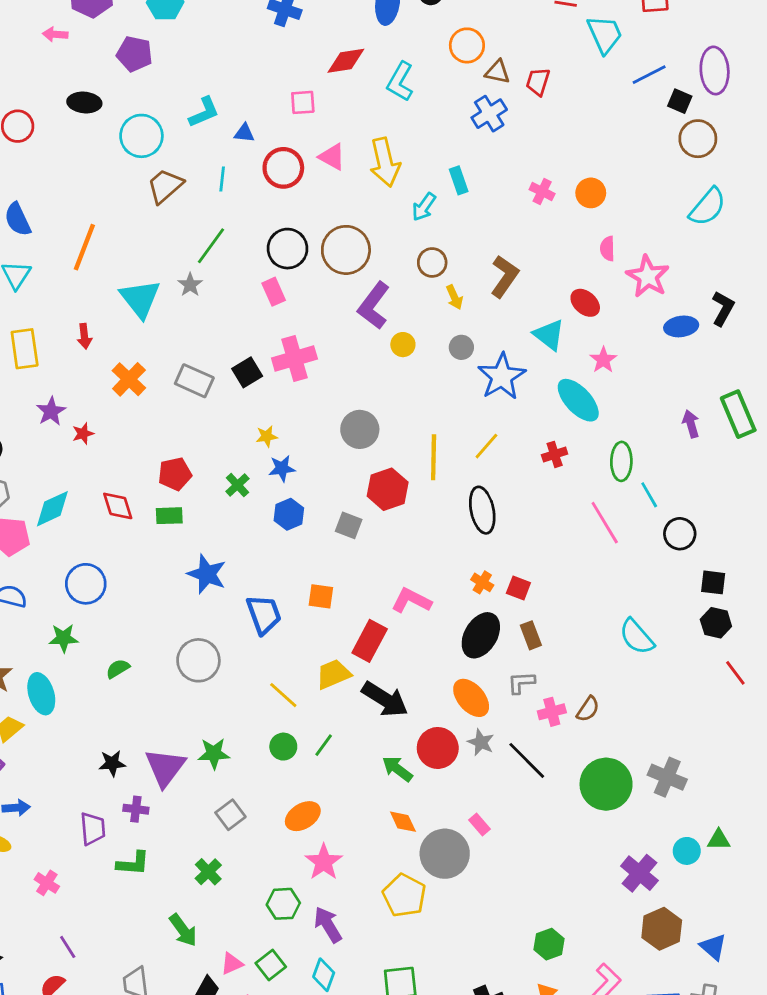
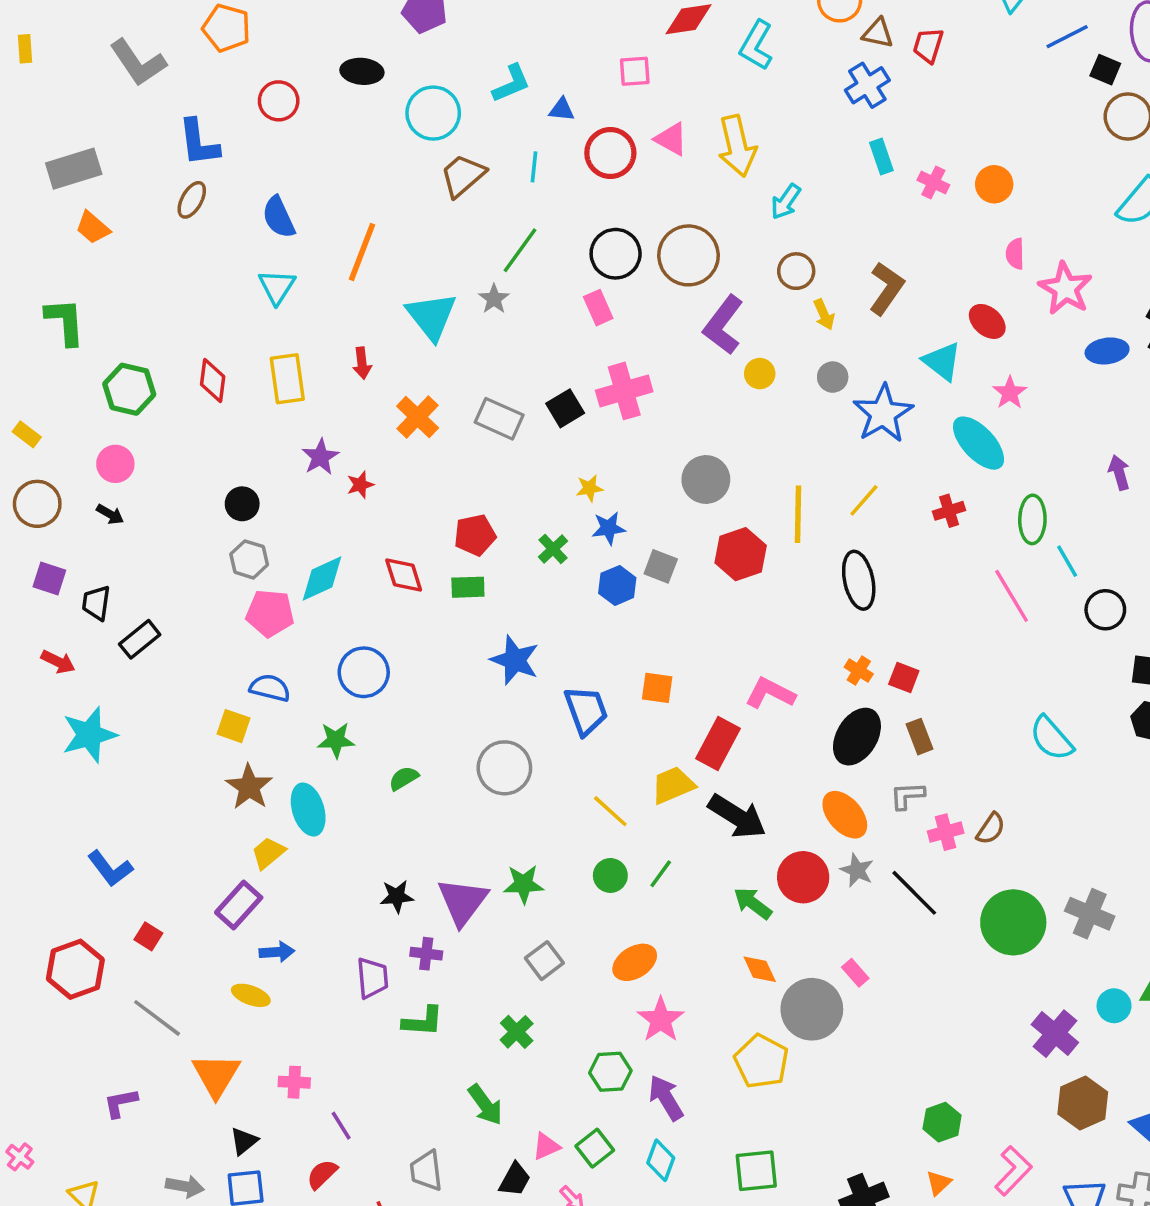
cyan rectangle: (459, 180) -> (881, 156), moved
gray square: (349, 525) -> (661, 566), moved
pink cross: (47, 883) -> (294, 1082), moved, turned -30

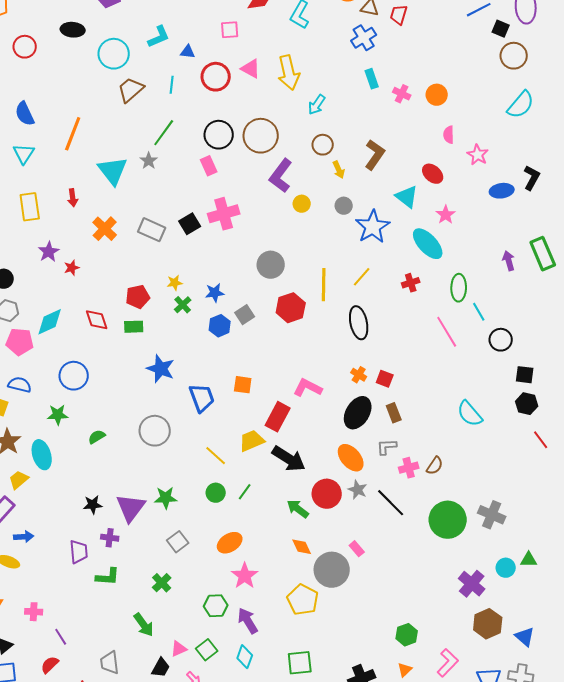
pink star: (1065, 288) -> (478, 155), size x0.7
yellow star: (590, 488) -> (175, 283), moved
gray square: (661, 566) -> (245, 315), turned 36

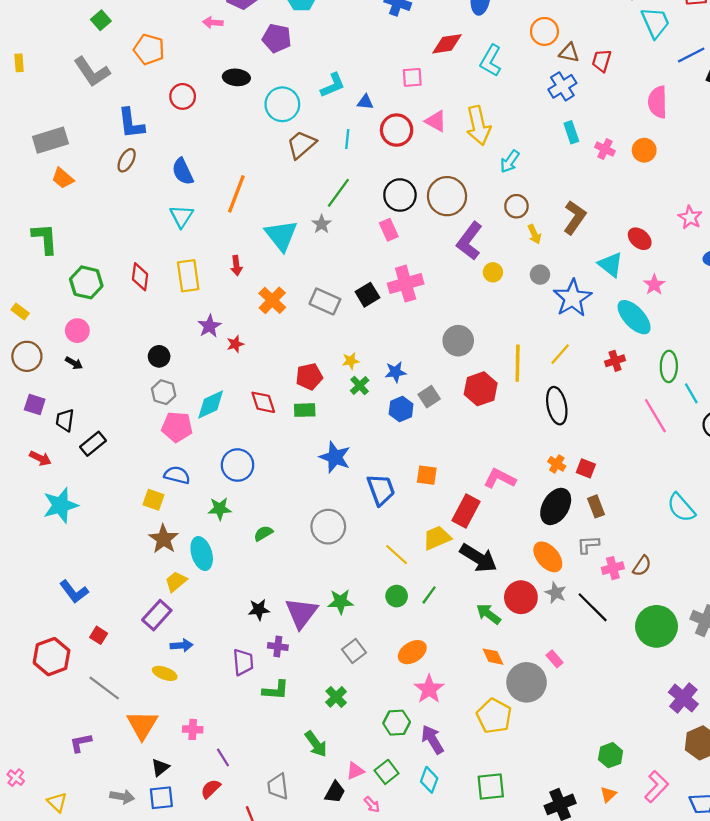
pink semicircle: (449, 135) -> (658, 102), moved, size x1.6

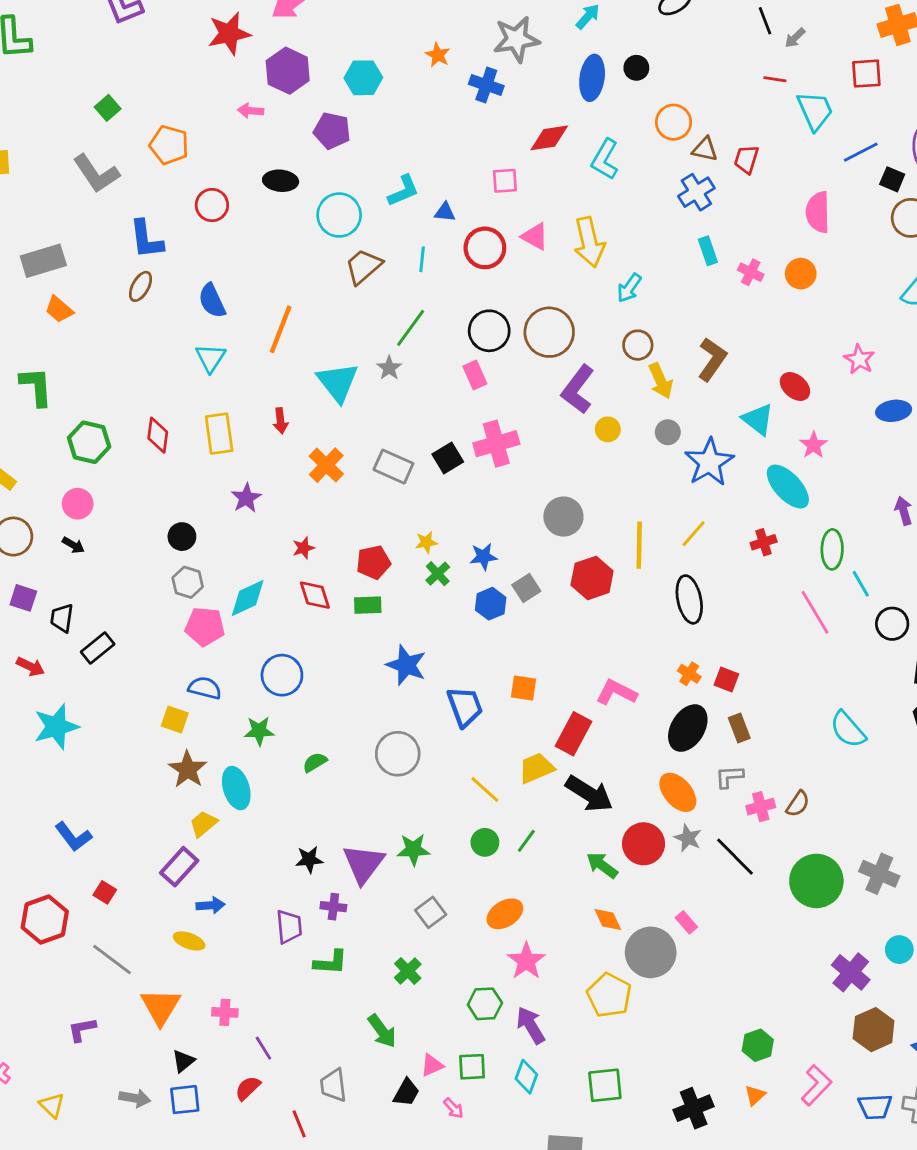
yellow arrow: (534, 234) -> (661, 381), size x1.4
red star: (235, 344) -> (303, 548), moved
green square: (387, 772) -> (472, 1067), turned 35

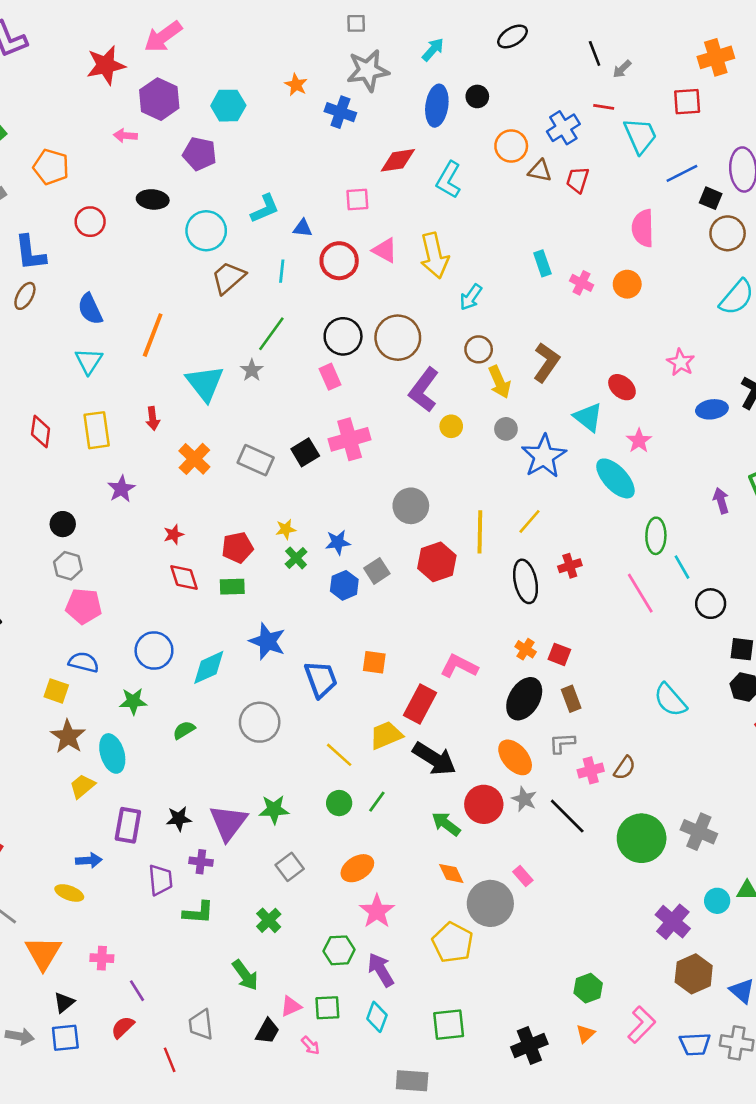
blue cross: (696, 192) -> (563, 128), moved
red cross: (764, 542) -> (570, 566), moved
cyan diamond: (248, 598) -> (209, 667), moved
purple rectangle: (179, 867) -> (128, 825), moved, turned -32

